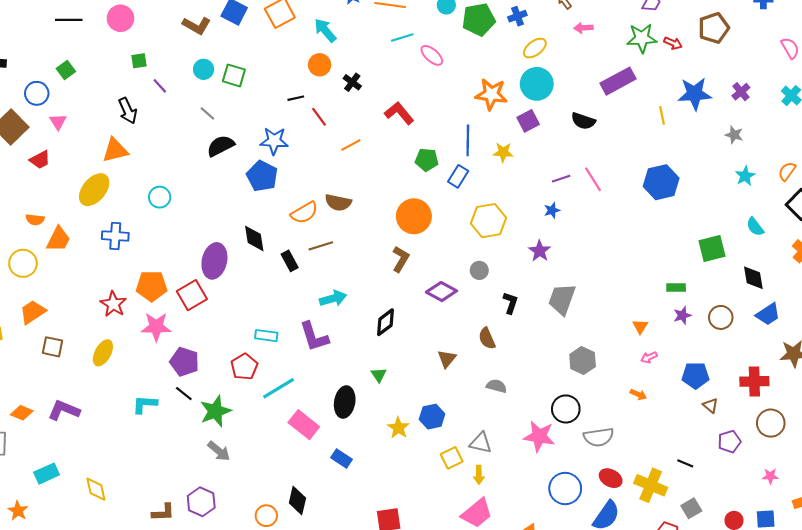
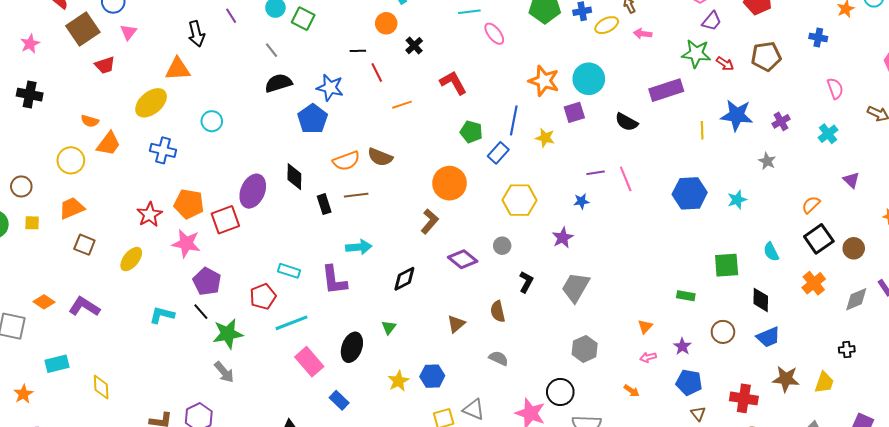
yellow ellipse: (535, 48) -> (607, 25), moved
cyan star: (745, 176) -> (737, 200), moved
purple star: (682, 315) -> (682, 346), moved, turned -30

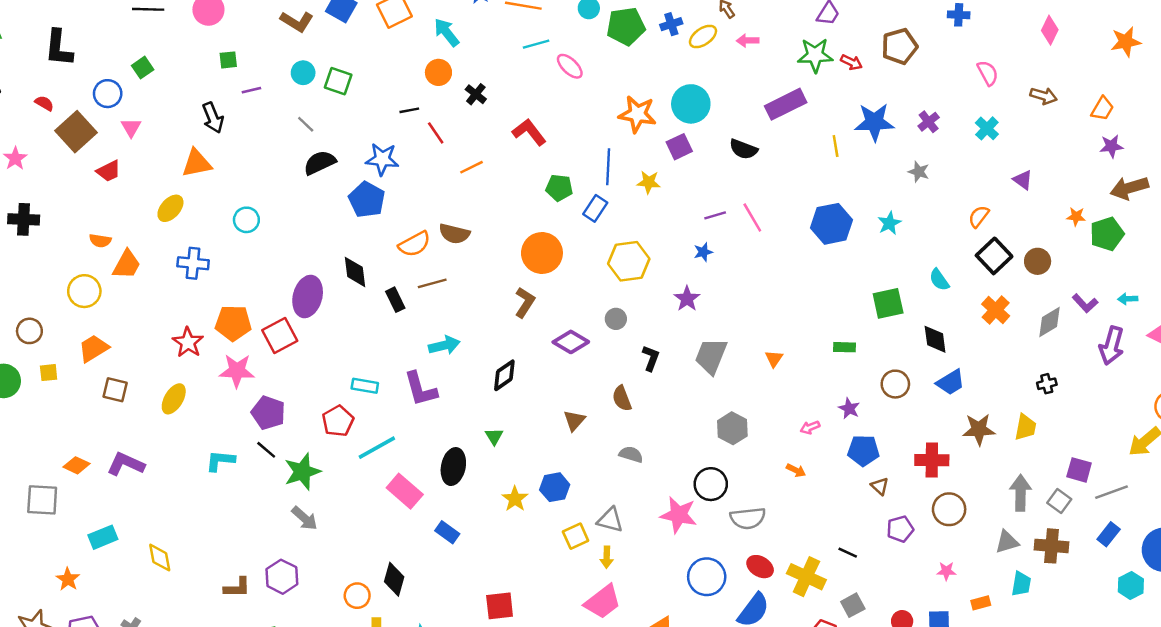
purple line: (231, 16) -> (251, 90), turned -63
yellow ellipse: (151, 103) -> (170, 208), size x0.7
orange triangle: (645, 327) -> (774, 359), moved

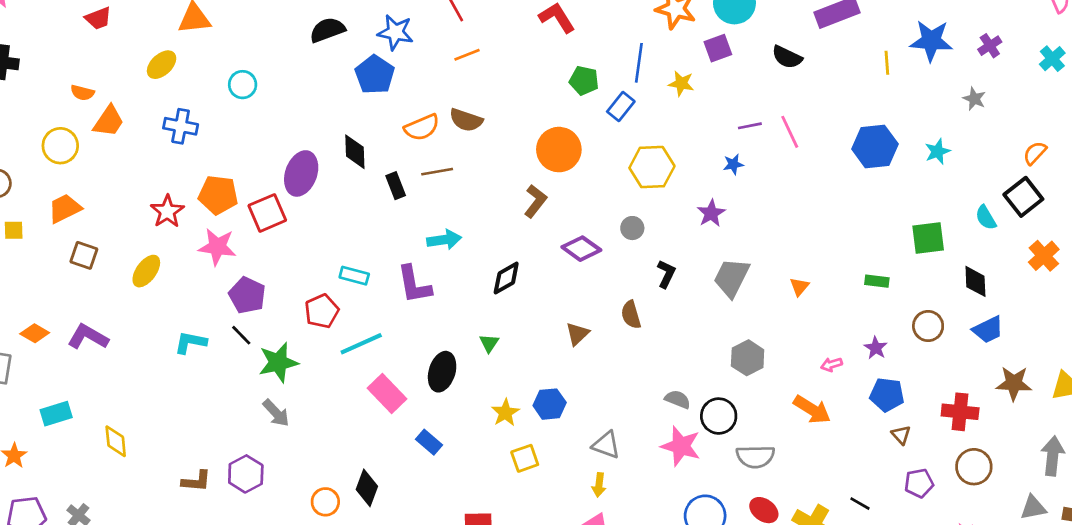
orange line: (471, 167) -> (467, 55), moved
black square: (994, 256) -> (1023, 197), moved
gray semicircle: (631, 454) -> (678, 399), moved
orange arrow: (796, 470) -> (812, 409), size x1.8
yellow square: (576, 536) -> (525, 458), moved

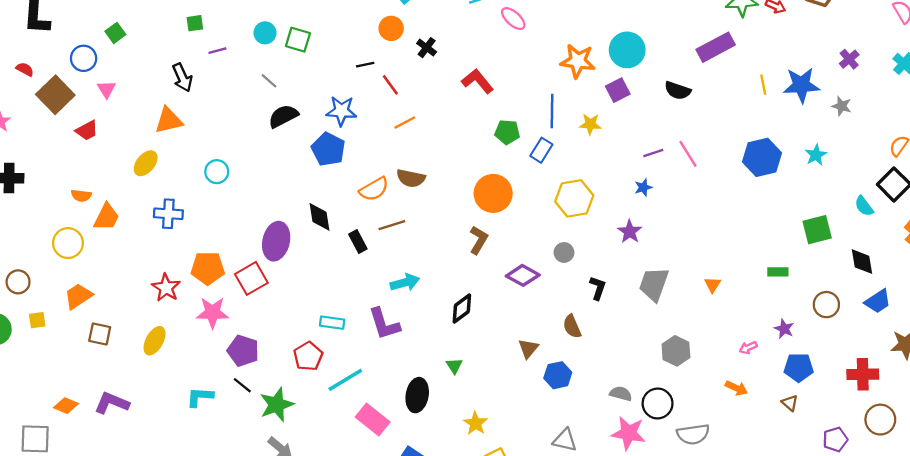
blue star: (931, 41) -> (801, 85), moved
blue hexagon: (550, 404) -> (558, 375), moved
orange arrow: (812, 409) -> (736, 388), size x0.7
brown triangle: (901, 435) -> (790, 403), moved

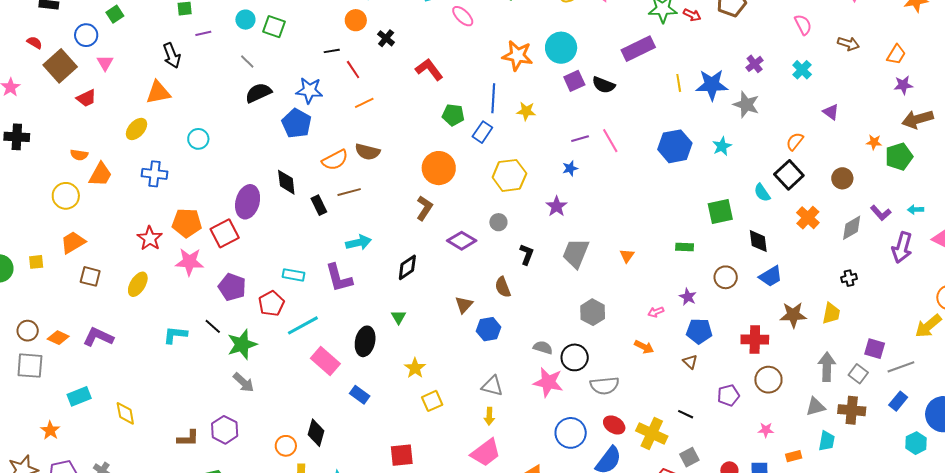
purple square: (618, 90) -> (574, 81), moved
gray star: (842, 106) -> (746, 105), size x1.5
brown circle: (18, 282) -> (28, 331), moved
purple pentagon: (243, 351) -> (232, 287), moved

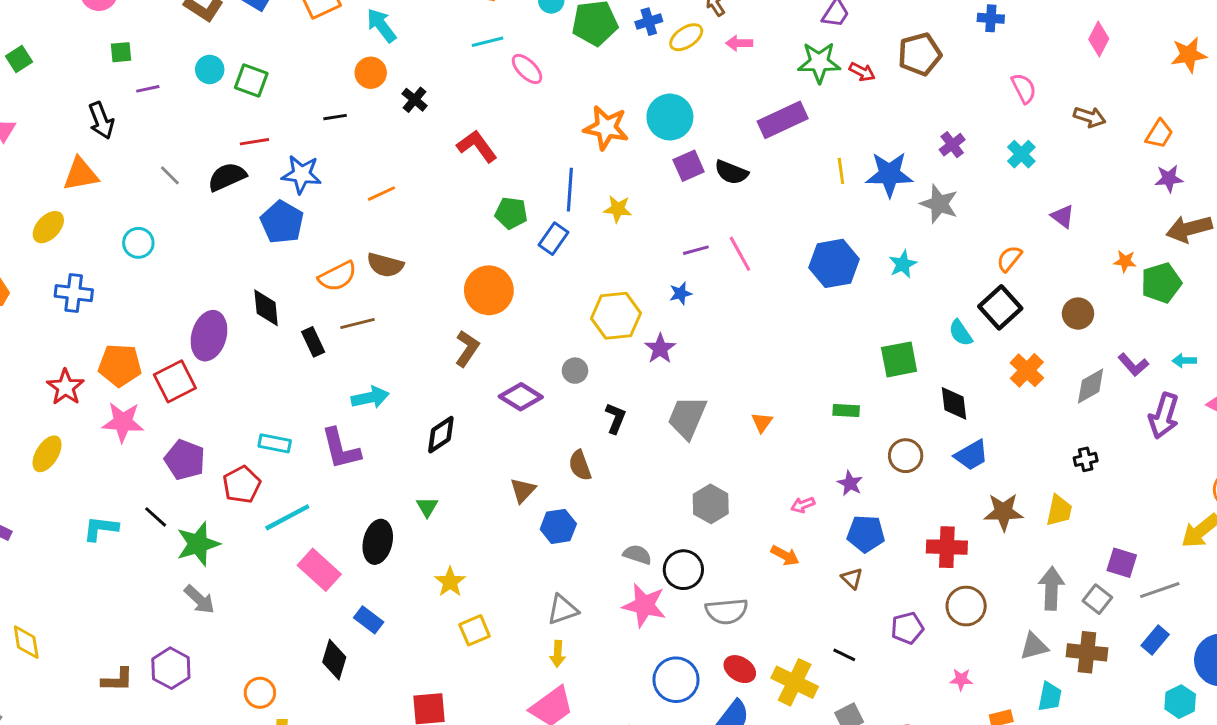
gray line: (247, 62) -> (170, 175), moved
red line: (353, 70) -> (254, 142), moved, turned -66
yellow hexagon: (509, 175) -> (616, 316), moved
gray triangle: (492, 386) -> (563, 610), turned -35
black diamond: (316, 433) -> (334, 660), moved

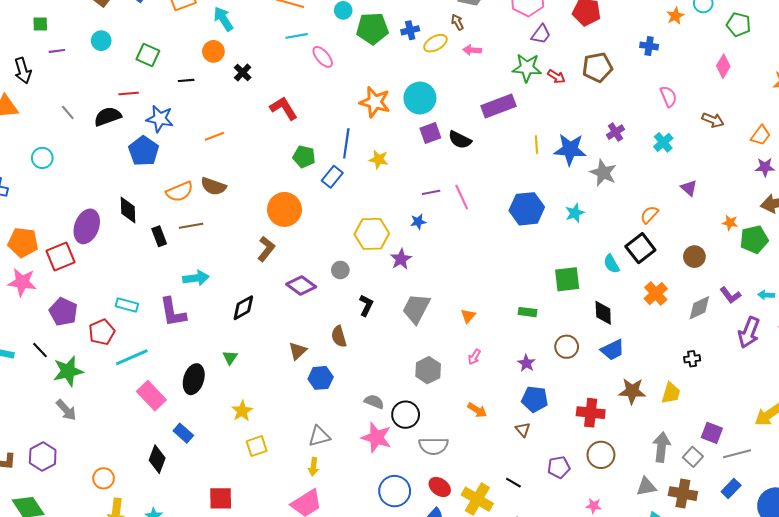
green square: (251, 80) -> (148, 55), moved
pink arrow: (803, 505) -> (474, 357), moved, turned -42

